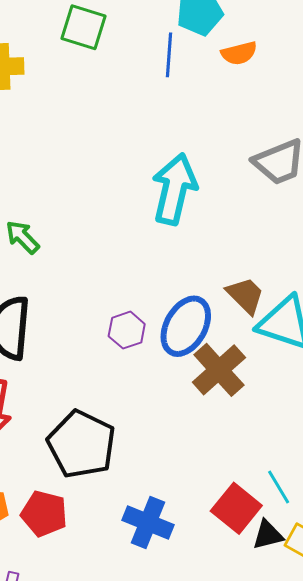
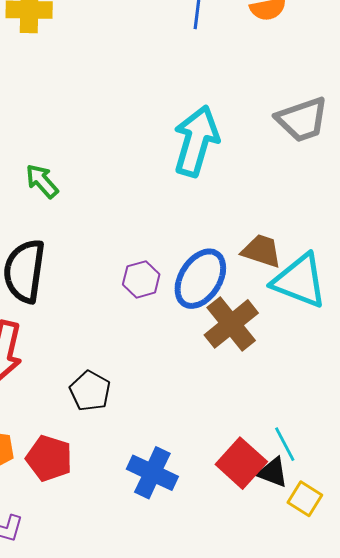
brown trapezoid: (245, 295) -> (262, 251), turned -30
black pentagon: (81, 444) -> (90, 391), size x0.6
black triangle: (268, 535) -> (273, 472), moved, turned 32

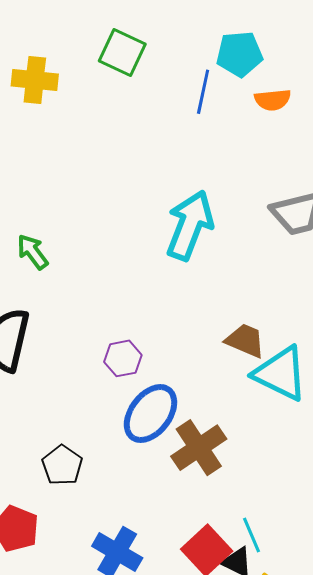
blue ellipse: (200, 279) -> (150, 414), moved
brown cross: (231, 324) -> (199, 448), moved

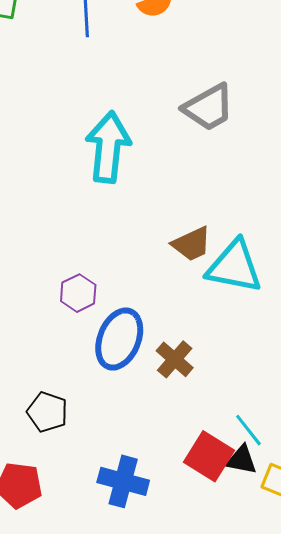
brown trapezoid: (245, 341) -> (192, 244), turned 147
brown cross: (199, 448) -> (175, 359), size x0.7

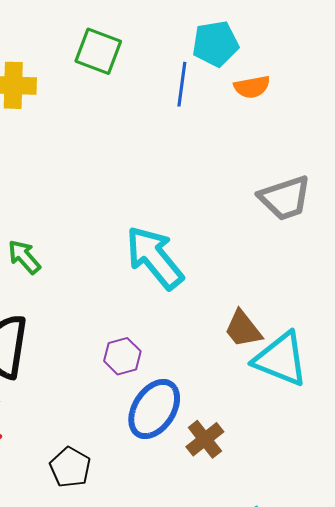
cyan arrow: (108, 147) -> (155, 258), moved, turned -56
brown trapezoid: (192, 244) -> (243, 329), turned 66

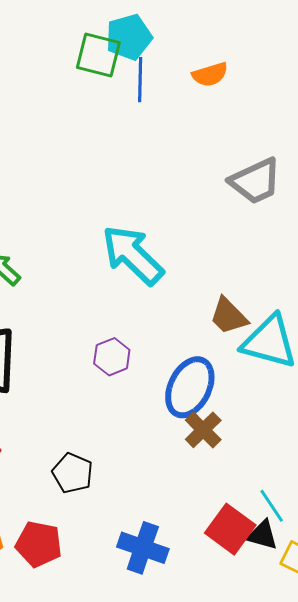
cyan pentagon: (215, 44) -> (129, 37), moved
green square: (98, 51) -> (98, 55), moved
blue ellipse: (154, 409) -> (190, 387), moved

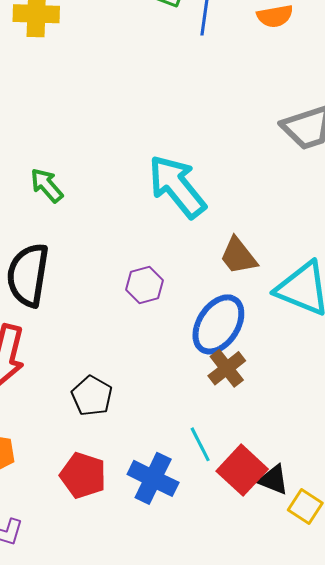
brown trapezoid: (229, 316) -> (238, 256), moved
cyan line: (272, 506) -> (200, 444), moved
red pentagon: (39, 544) -> (83, 475), moved

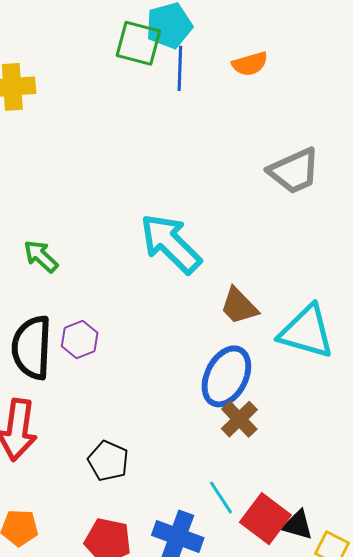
purple hexagon: (145, 285) -> (80, 339), moved

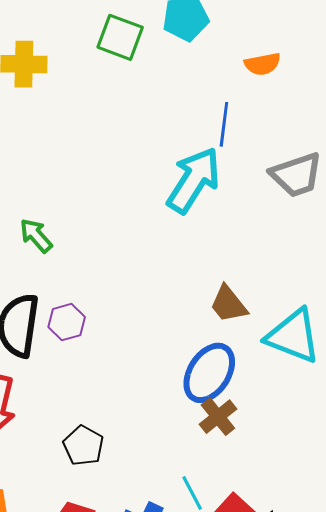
green square: (138, 43) -> (120, 37), moved
blue line: (180, 68) -> (224, 124), moved
cyan arrow: (171, 244) -> (194, 180), moved, turned 72

